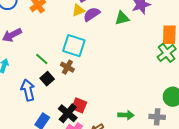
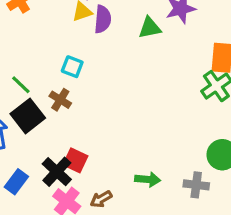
purple semicircle: (92, 14) -> (103, 19), turned 126
cyan square: (74, 46) -> (72, 67), size x0.6
black square: (47, 79) -> (28, 116), size x1.5

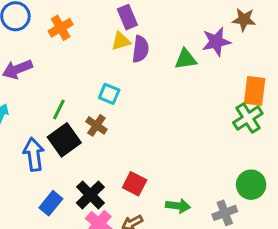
green line: (21, 85) -> (59, 109), turned 70
red square: (75, 160) -> (135, 184), moved
gray cross: (196, 185) -> (225, 213), turned -30

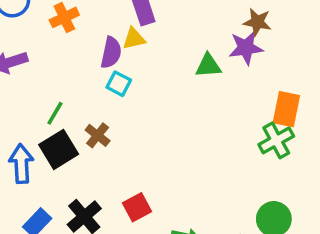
brown star: (244, 20) -> (257, 22), moved
purple semicircle: (140, 49) -> (111, 53), moved
cyan square: (109, 94) -> (119, 84), moved
red square: (135, 184) -> (137, 207), turned 30

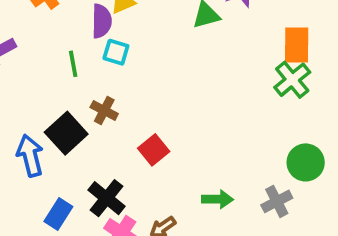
green line: (55, 113) -> (73, 64), moved, turned -30
red square: (137, 207) -> (154, 150), moved

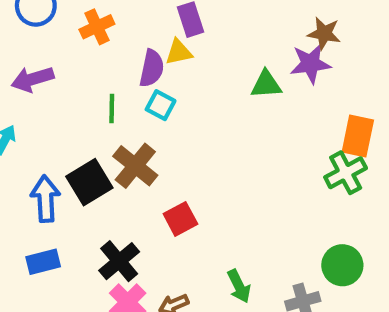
brown cross: (104, 111) -> (135, 166), size x1.5
green arrow: (217, 199) -> (239, 286), turned 52
blue rectangle: (58, 214) -> (43, 262), moved, turned 32

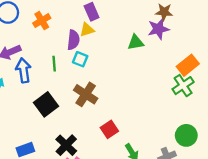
orange rectangle: (358, 136) -> (188, 65), turned 45
brown cross: (135, 166) -> (86, 94), moved
blue arrow: (45, 199) -> (23, 70), moved
red square: (180, 219) -> (109, 129), moved

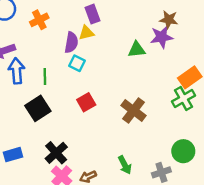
green line: (54, 64) -> (45, 77), moved
brown cross: (86, 94) -> (134, 110), moved
red square: (109, 129) -> (86, 102), moved

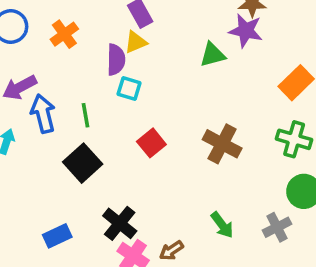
purple star: (162, 37) -> (246, 31), turned 30
green cross: (183, 98) -> (294, 139), moved, turned -35

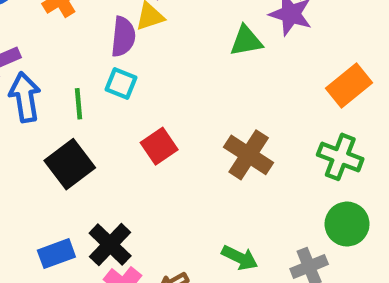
cyan square: (129, 88) -> (121, 84), moved
green arrow: (222, 225) -> (240, 258), turned -32
blue rectangle: (57, 236) -> (56, 254), moved

